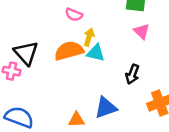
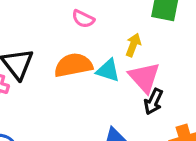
pink triangle: (142, 31) -> (144, 77), moved, size x1.5
yellow arrow: (89, 37) -> (133, 45), moved

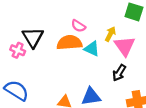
pink semicircle: (83, 19) -> (78, 26), moved
pink triangle: (144, 77) -> (125, 46), moved

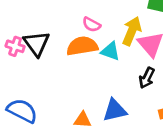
yellow arrow: (110, 34) -> (132, 31), size x1.5
pink cross: (18, 50) -> (15, 46), moved

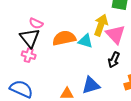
pink semicircle: (91, 24) -> (36, 23), moved
pink cross: (15, 46) -> (29, 55), moved

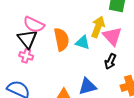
pink semicircle: (36, 23) -> (34, 25), size x1.5
orange semicircle: (64, 38) -> (61, 39), turned 90

